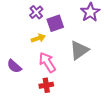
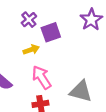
gray triangle: (79, 50) -> (81, 91), moved, turned 50

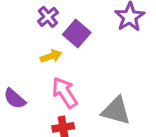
purple square: (51, 32) -> (77, 34), turned -30

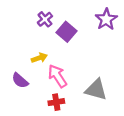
yellow arrow: (51, 56) -> (39, 58), moved

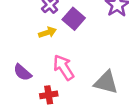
yellow arrow: (39, 58) -> (47, 32), moved
red cross: (56, 102) -> (49, 95), moved

